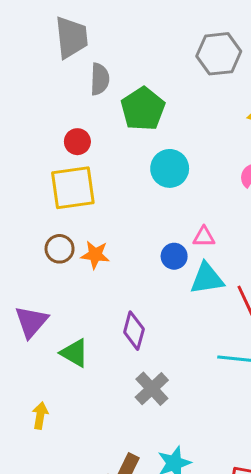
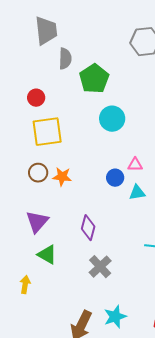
red circle: (77, 142) -> (36, 98), moved
cyan triangle: (207, 279) -> (137, 193), size x0.7
purple triangle: (31, 322) -> (37, 222), moved
green triangle: (74, 353) -> (47, 255), moved

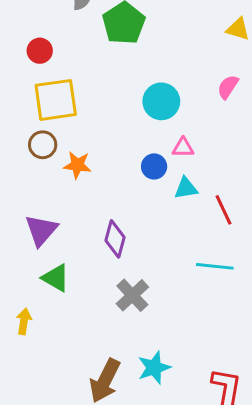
cyan circle: (112, 119) -> (161, 101), moved
brown circle: (38, 173) -> (43, 145), moved

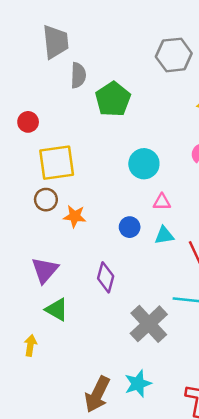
red circle: (40, 51) -> (28, 122), moved
blue circle: (154, 166) -> (130, 227), moved
gray cross: (132, 295) -> (149, 324), moved, size x1.4

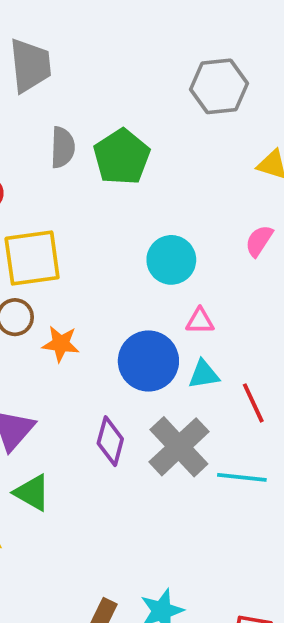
gray semicircle: (78, 75) -> (63, 147), moved
blue circle: (130, 227) -> (148, 361), size x1.8
gray cross: (149, 324) -> (179, 447), moved

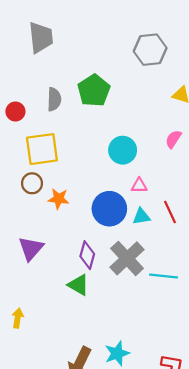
gray semicircle: (63, 147) -> (54, 99), moved
red line: (253, 403) -> (170, 212), moved
green triangle: (32, 493) -> (78, 285), moved

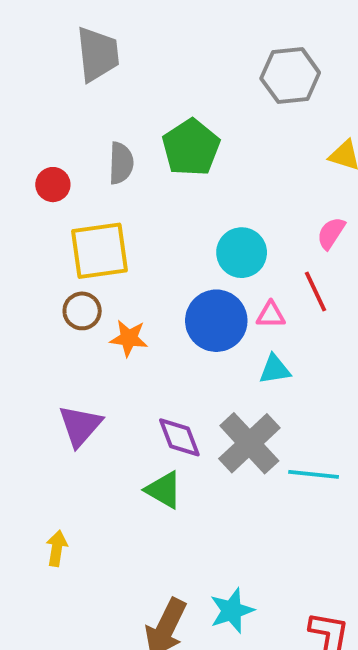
blue circle: (109, 209) -> (216, 321), moved
red line: (170, 212) -> (316, 292), moved
purple diamond: (87, 255) -> (179, 437), turned -36

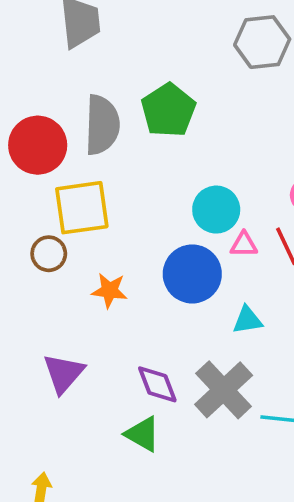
gray semicircle: (121, 163) -> (102, 125), size x1.5
red circle: (53, 185) -> (38, 145), size x1.8
brown circle: (82, 311) -> (49, 254), moved
pink triangle: (271, 315) -> (244, 245), moved

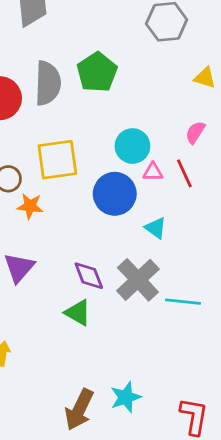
yellow square: (82, 208) -> (57, 160), moved
orange star: (109, 291) -> (30, 206), moved
cyan triangle: (247, 320) -> (156, 228), turned 45

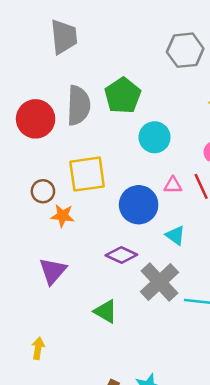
cyan circle: (132, 146) -> (155, 137), moved
purple diamond: (89, 276) -> (121, 255), moved, turned -44

